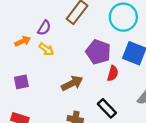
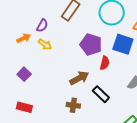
purple square: (21, 82) -> (24, 74), turned -32
brown arrow: (72, 83) -> (79, 78), moved

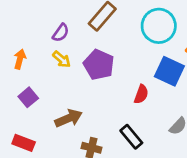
orange arrow: (24, 38) -> (20, 59), moved, turned -56
purple pentagon: (91, 45) -> (99, 65), moved
brown arrow: (79, 78) -> (69, 118), moved

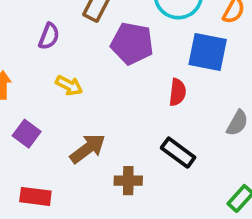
yellow arrow: (62, 59) -> (69, 85), moved
purple pentagon: (99, 65) -> (132, 43), moved

